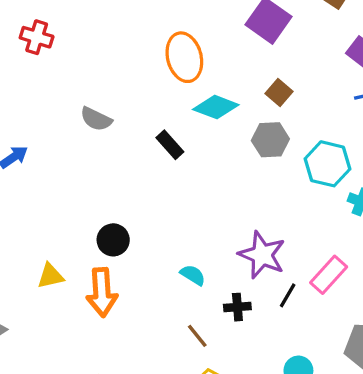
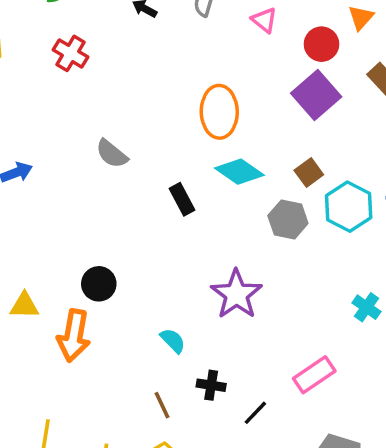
cyan hexagon: (328, 164) -> (349, 207), moved
purple star: (262, 255) -> (236, 294), moved
black line: (288, 295) -> (255, 413), moved

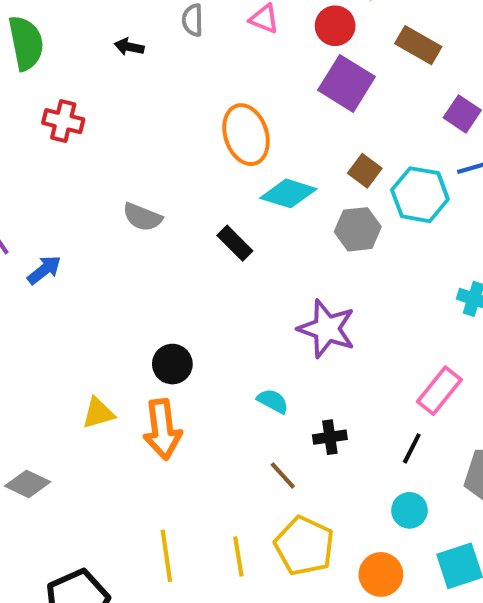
black line: (255, 413) -> (412, 448), moved

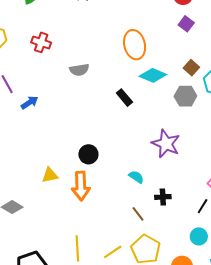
purple square: (346, 83) -> (186, 24), size x0.6
red cross: (63, 121) -> (41, 42), moved
gray semicircle: (142, 217) -> (79, 70), moved, turned -36
yellow line: (238, 557) -> (113, 252), turned 60

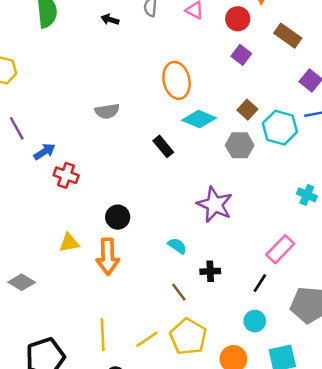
red cross: (41, 42) -> (66, 175), moved

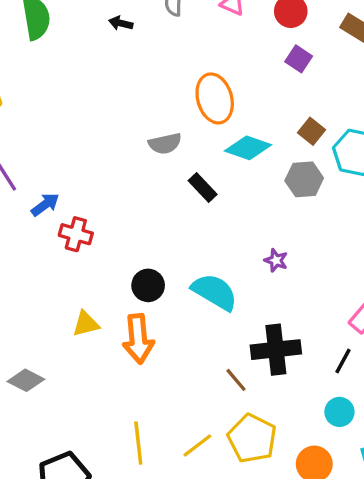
gray semicircle: (107, 111) -> (165, 144), moved
purple star: (215, 205) -> (276, 260), size x0.5
cyan semicircle: (177, 246) -> (215, 292), moved, size x1.8
black cross: (210, 271) -> (276, 350), size x1.8

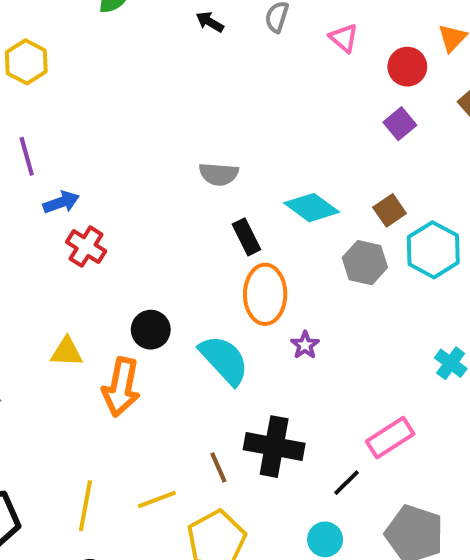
orange ellipse: (215, 98) -> (265, 294), moved
yellow line: (197, 446) -> (157, 499), moved

